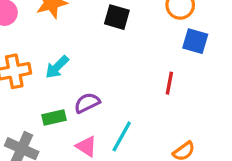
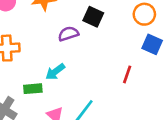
cyan arrow: (57, 67) -> (55, 72), moved
purple semicircle: (87, 103) -> (68, 34), moved

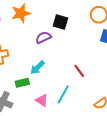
red line: (127, 74) -> (79, 71), moved, turned -48

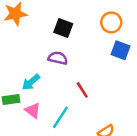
purple semicircle: (43, 37) -> (58, 58), moved, turned 35
pink triangle: (42, 100) -> (33, 110), moved

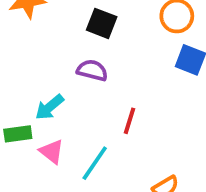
red line: (82, 90) -> (129, 121), turned 49

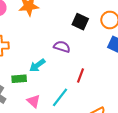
black square: (102, 23) -> (80, 22), moved
pink triangle: (52, 152) -> (34, 101), moved

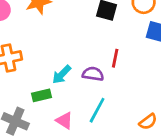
purple semicircle: (62, 47) -> (93, 74), moved
red line: (80, 76) -> (115, 58), moved

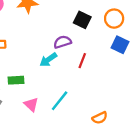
purple semicircle: (93, 74) -> (62, 42), moved, turned -36
cyan arrow: (62, 75) -> (48, 60), moved

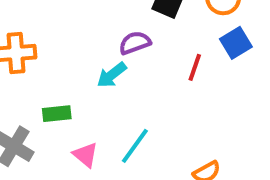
blue square: (120, 45) -> (236, 43), turned 36
red line: (82, 61) -> (195, 67), moved

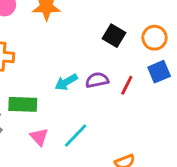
purple semicircle: (135, 43) -> (97, 80), moved
green rectangle: (57, 114) -> (23, 104), size x1.4

